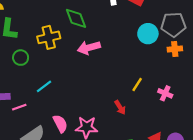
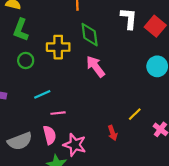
pink arrow: (89, 48) -> (95, 66), turned 55
pink line: (19, 107) -> (58, 113), moved

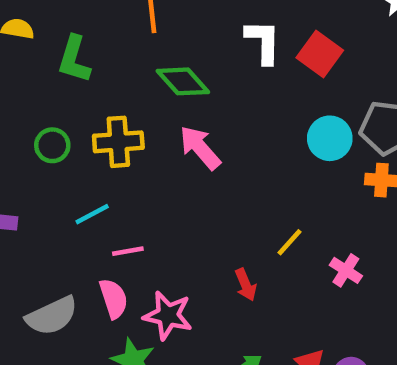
green L-shape: (21, 30) -> (74, 59), moved
green diamond: (90, 35) -> (183, 81), turned -30
yellow cross: (58, 47) -> (118, 142), moved

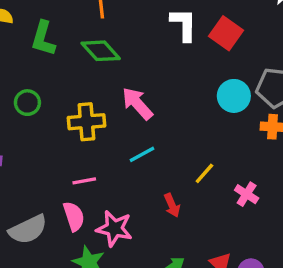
green diamond: (183, 81) -> (101, 51), moved
yellow cross: (118, 142) -> (86, 122), moved
cyan line: (92, 214) -> (142, 154), moved

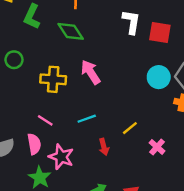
red square: (226, 33) -> (160, 33), turned -35
cyan line: (142, 154) -> (87, 119), moved
pink line: (84, 181) -> (45, 120), turned 35

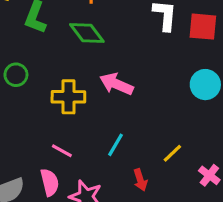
pink arrow: (91, 72) -> (116, 84), turned -30
cyan line: (87, 119) -> (115, 145), turned -36

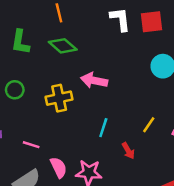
pink line: (62, 151) -> (31, 145), moved

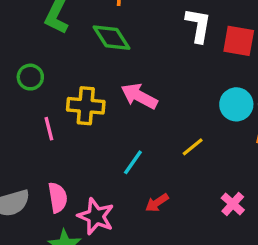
yellow line: (149, 125) -> (193, 147), moved
pink line: (31, 145) -> (49, 129), moved, turned 42
red arrow: (128, 151) -> (157, 203), turned 70

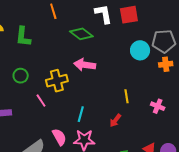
green diamond: (111, 38) -> (81, 34), moved
yellow line: (193, 147) -> (126, 96), moved, turned -40
cyan line: (133, 162) -> (81, 114), moved

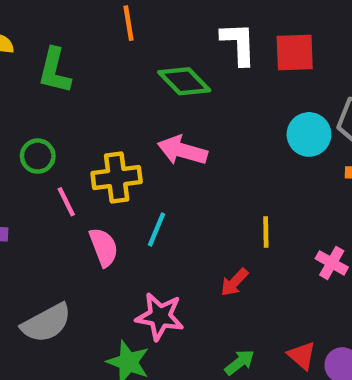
pink line: (41, 101) -> (66, 202), moved
cyan line: (81, 114) -> (157, 230), moved
pink semicircle: (59, 137) -> (104, 247), moved

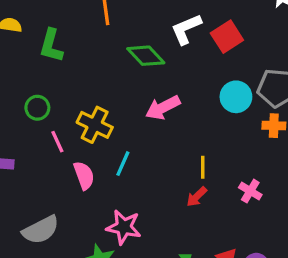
white L-shape: (239, 43) -> (186, 29), turned -112
red square: (295, 52) -> (227, 37), turned -32
pink arrow: (182, 150) -> (163, 108), moved, turned -44
yellow cross: (117, 178) -> (95, 125), turned 32
red arrow: (234, 282) -> (197, 197), moved

